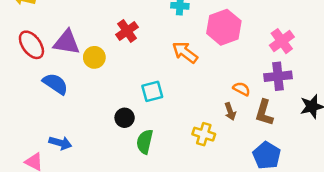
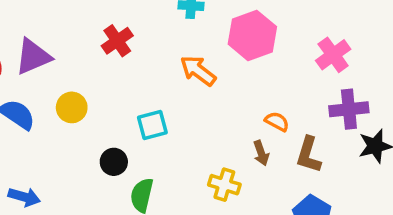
purple triangle: (67, 42) -> (33, 57), turned -32
yellow circle: (94, 57) -> (72, 107), moved
purple cross: (278, 76) -> (349, 109), moved

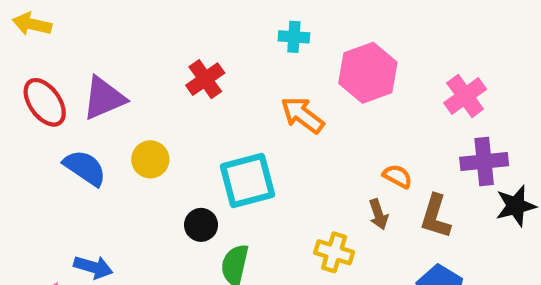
cyan square: (152, 125) -> (247, 181), size x1.5

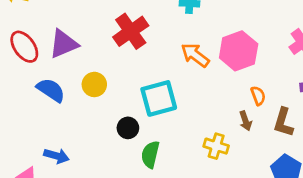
pink hexagon: (368, 73) -> (239, 51), moved
red cross: (205, 79) -> (131, 31), size x1.4
orange semicircle: (397, 176) -> (258, 96), turned 42

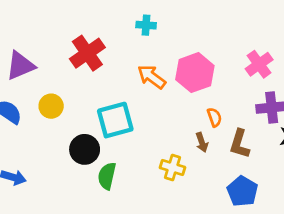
black circle: (128, 128) -> (85, 149), size x1.4

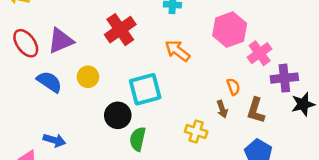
pink cross: (259, 64) -> (260, 53), moved
pink hexagon: (195, 73) -> (230, 30), moved

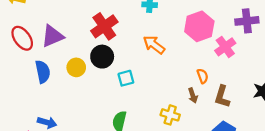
purple cross: (284, 78) -> (247, 21), moved
blue semicircle: (49, 82) -> (43, 72), turned 45
cyan square: (145, 89) -> (126, 78), size x0.6
black circle: (118, 115) -> (102, 57), moved

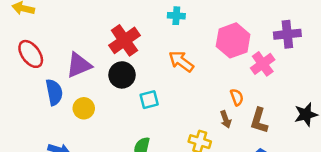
purple triangle: (52, 36) -> (79, 65), moved
yellow circle: (76, 67) -> (84, 108), moved

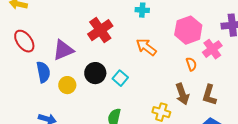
black circle: (122, 75) -> (95, 73), moved
orange semicircle: (237, 97) -> (191, 64), moved
cyan square: (149, 100) -> (120, 78), turned -35
brown arrow: (226, 119) -> (182, 94), size x1.5

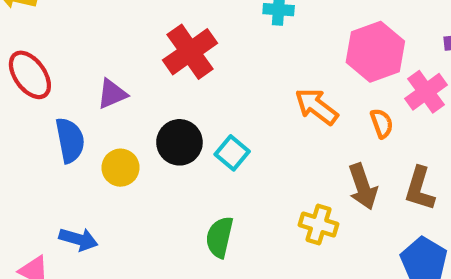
orange arrow: (146, 47) -> (316, 107), moved
purple triangle: (63, 50) -> (112, 94), size x0.7

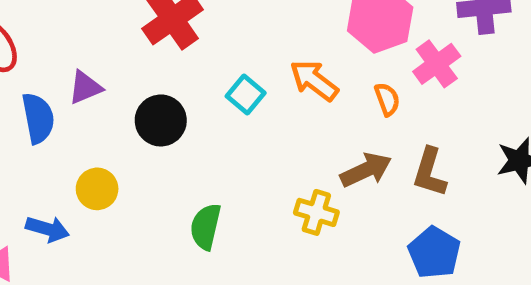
purple triangle: (112, 94) -> (85, 87), moved
cyan square: (232, 153) -> (246, 95), moved
yellow circle: (121, 168) -> (97, 189), moved
brown arrow: (363, 187) -> (366, 170), turned -96

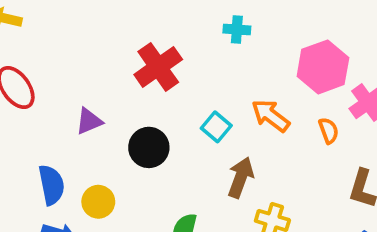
blue semicircle: (38, 118) -> (51, 185), moved
brown arrow: (366, 170) -> (241, 177), moved, turned -45

